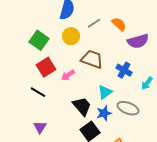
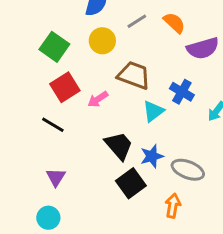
cyan triangle: (105, 92) -> (153, 111), moved
gray ellipse: (128, 108) -> (188, 170), moved

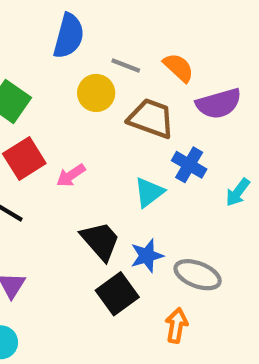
gray line: (137, 21) -> (126, 66), turned 54
yellow circle: (102, 41) -> (96, 93), moved
brown trapezoid: (134, 75) -> (151, 118), moved

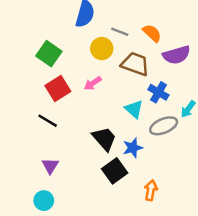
pink arrow: (71, 175) -> (93, 83), moved
cyan triangle: (149, 192) -> (134, 109), turned -42
gray ellipse: (198, 275) -> (164, 126), moved, turned -44

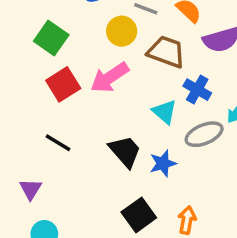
pink arrow: (93, 83) -> (110, 78), size x1.6
black line: (48, 121) -> (58, 143), moved
purple triangle: (50, 166) -> (31, 189), moved
black square: (115, 171) -> (139, 215), moved

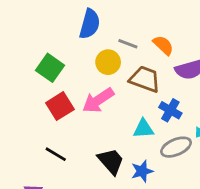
cyan triangle: (165, 112) -> (143, 129), turned -45

